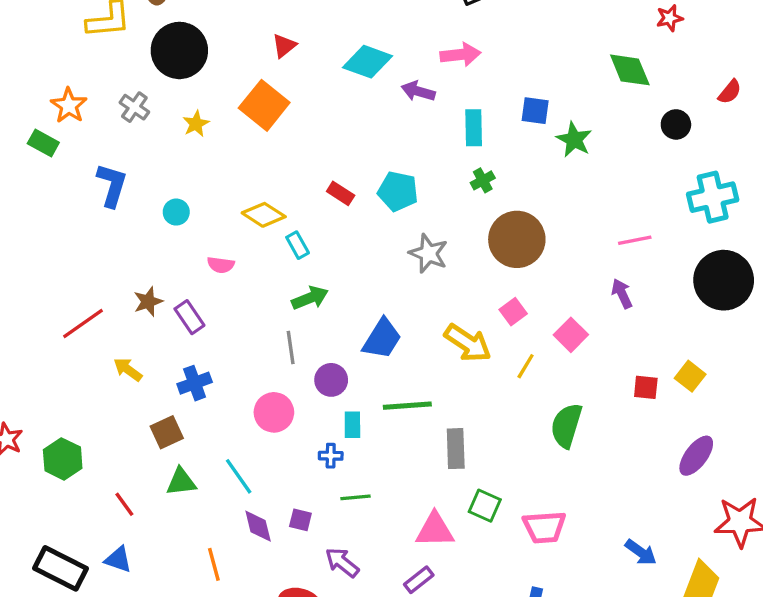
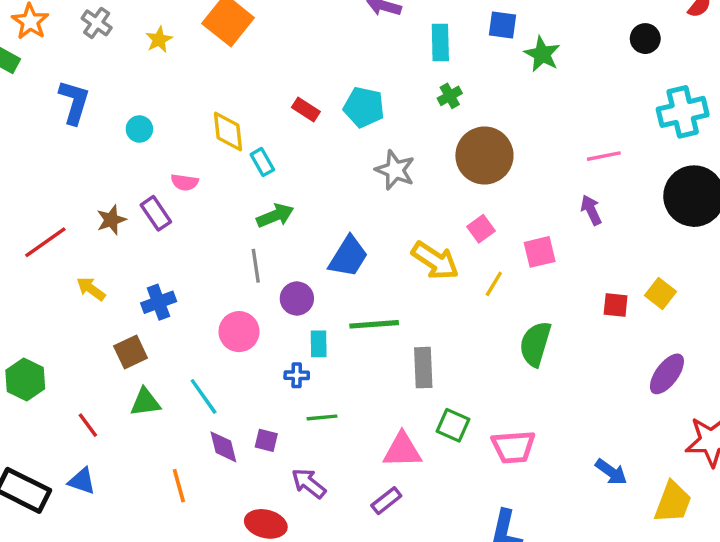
yellow diamond: (264, 215) -> (228, 131), turned 51
purple rectangle: (189, 317) -> (156, 213), moved
pink square: (571, 335) -> (540, 252), turned 32

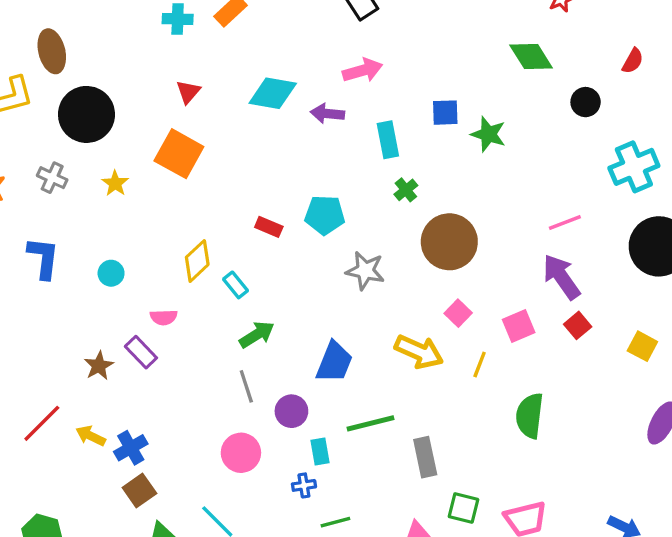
yellow diamond: (228, 131) -> (197, 261), turned 63
purple arrow: (591, 210) -> (561, 277), size x1.6
red line: (45, 242) -> (42, 423), moved
blue cross: (159, 302) -> (131, 448), moved
red square: (616, 305) -> (578, 325), moved, turned -36

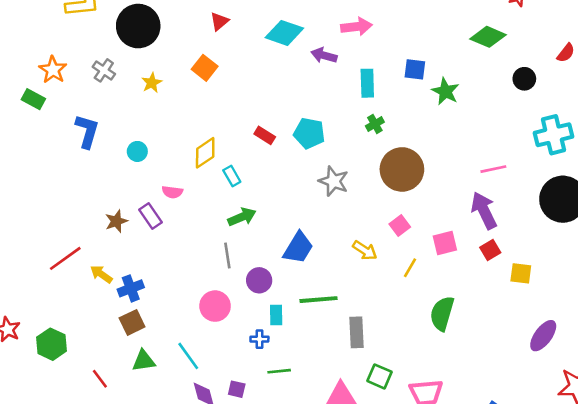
green diamond: (531, 56) -> (488, 37), turned -44
orange square: (179, 154) -> (205, 68), size x0.7
yellow square: (642, 346) -> (521, 273), moved, turned -30
yellow arrow: (419, 352) -> (365, 250), size x0.7

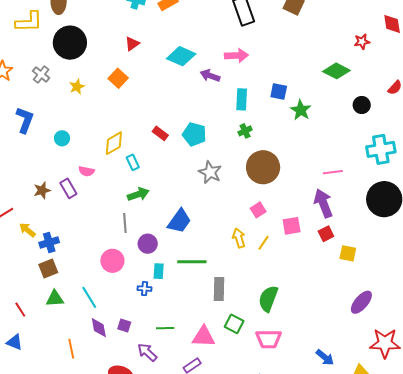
yellow arrow: (365, 250) -> (239, 238), moved, turned -144
green semicircle: (442, 313) -> (268, 299), moved
green line: (279, 371) -> (165, 328), moved

